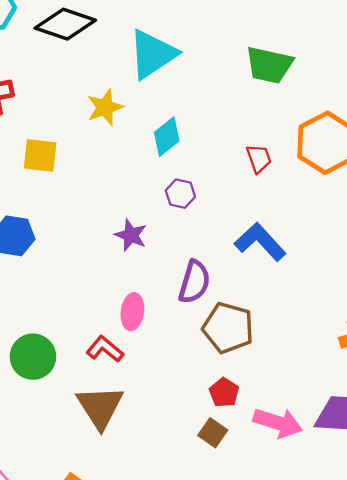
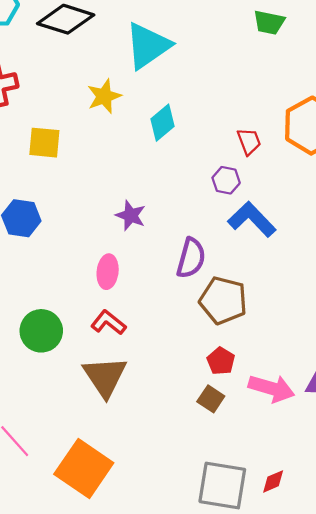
green trapezoid: (269, 65) -> (269, 22), moved, size x0.7
purple hexagon: (180, 194) -> (226, 180), moved
pink ellipse: (132, 312) -> (108, 272), moved

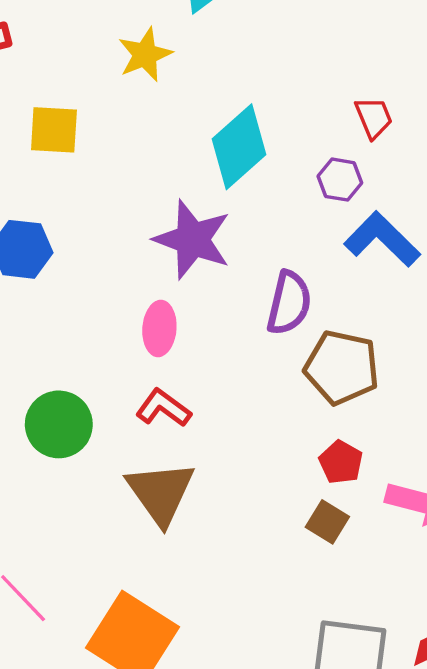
cyan diamond: (162, 123) -> (239, 147), moved, size x1.4
purple star: (131, 215) -> (192, 240), size x1.6

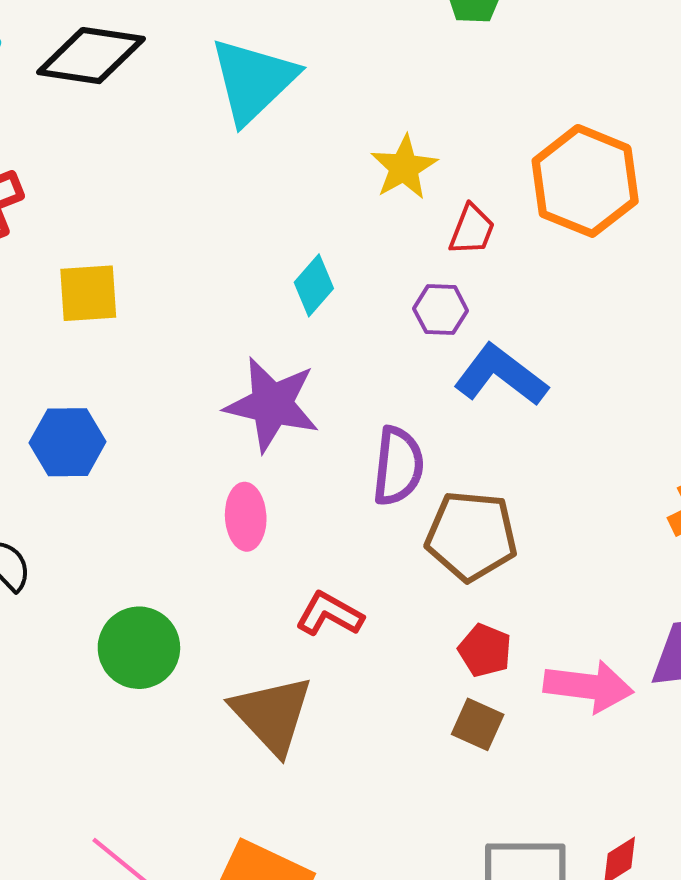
yellow star: (145, 55) -> (404, 167), moved
red trapezoid: (374, 118) -> (472, 230), turned 51
cyan diamond: (239, 147) -> (314, 285), size x0.6
red L-shape: (163, 408) -> (329, 614), moved

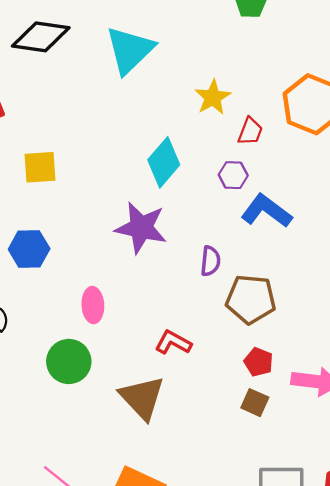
cyan diamond: (314, 285) -> (164, 162), size x1.5
purple semicircle: (398, 466) -> (210, 261), size x0.7
pink ellipse: (246, 517) -> (93, 305), moved

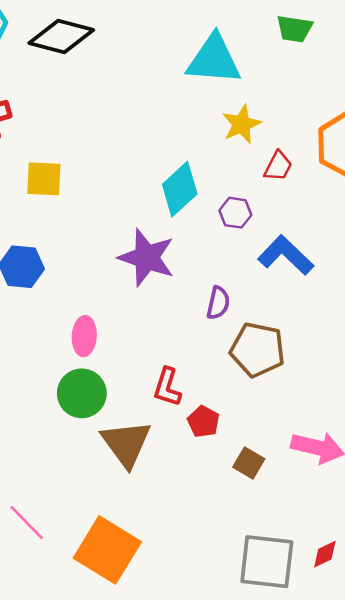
cyan triangle: (130, 50) -> (214, 60), moved, turned 42
purple hexagon: (233, 175) -> (235, 213), moved
red L-shape: (173, 342) -> (167, 387), turned -108
green circle: (69, 361) -> (82, 393), moved
red pentagon: (259, 362) -> (204, 422), moved

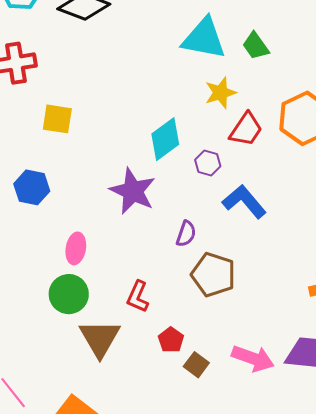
green trapezoid: (294, 29) -> (256, 46), moved, turned 40
red trapezoid: (278, 166) -> (246, 129), size x1.4
red pentagon: (204, 422) -> (171, 340), moved

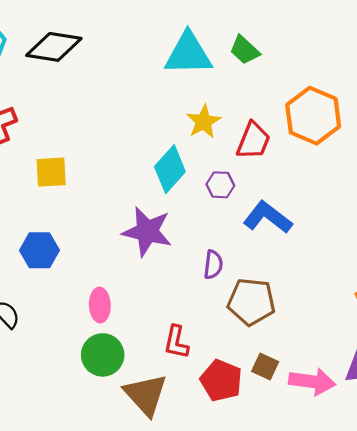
yellow star: (220, 93) -> (204, 122), moved
red pentagon: (171, 340) -> (221, 380), size x1.5
brown square: (196, 365) -> (265, 366), moved

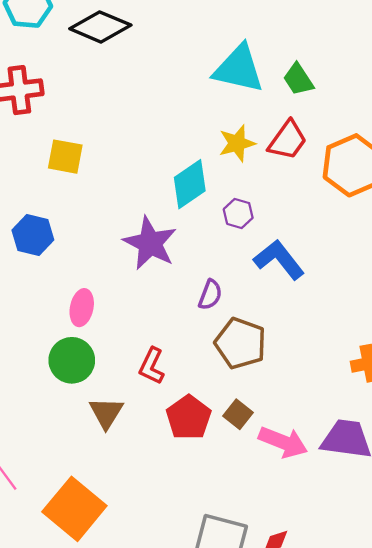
red trapezoid: (253, 141) -> (288, 140), moved
brown triangle: (146, 395) -> (106, 413), size x0.7

